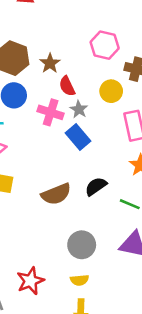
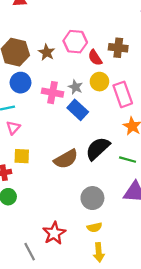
pink hexagon: (105, 45) -> (75, 42), moved
red semicircle: (67, 86) -> (95, 58), moved
yellow circle: (111, 91) -> (99, 82), moved
black semicircle: (96, 186) -> (98, 149), size x1.4

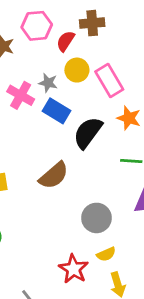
red semicircle: (95, 58) -> (66, 41), turned 77
pink cross: (53, 93) -> (21, 95), turned 30
black semicircle: (98, 149) -> (88, 133), moved
red star: (54, 233) -> (73, 269), moved

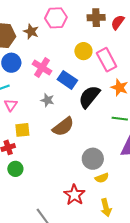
red semicircle: (66, 41) -> (118, 22), moved
gray star: (48, 83) -> (47, 100), moved
yellow semicircle: (106, 254) -> (102, 178), moved

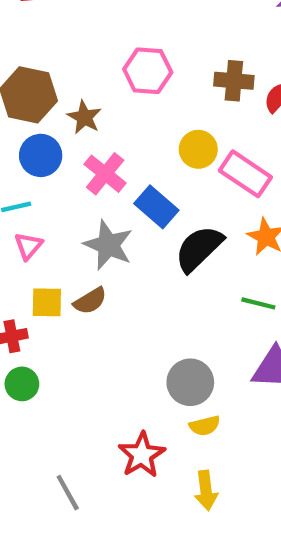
brown star: (31, 31) -> (84, 117), moved
pink rectangle: (107, 60) -> (245, 174), turned -35
gray star: (47, 100) -> (108, 245), size x1.6
brown semicircle: (63, 127) -> (90, 301), moved, size x0.7

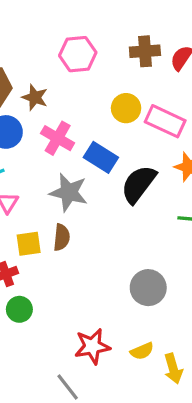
brown semicircle: (90, 301) -> (62, 237), turned -44
yellow semicircle: (205, 426) -> (142, 351), moved
red star: (142, 455) -> (92, 346), moved, turned 30

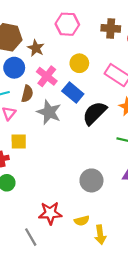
yellow circle: (126, 108) -> (79, 63), moved
brown semicircle: (62, 237) -> (27, 94), moved

